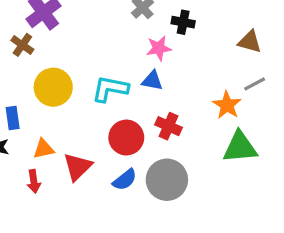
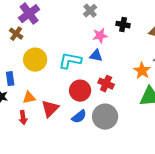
black cross: (183, 22) -> (123, 25), moved

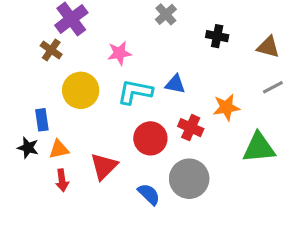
pink star: (100, 36) -> (119, 53), moved
orange star: (142, 71) -> (226, 107), moved, turned 30
orange triangle: (29, 98) -> (59, 149), moved
blue semicircle: (79, 117) -> (149, 194), moved, turned -98

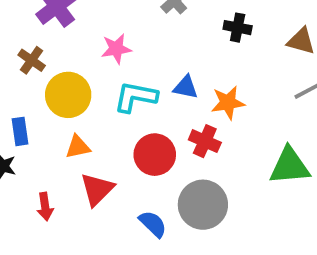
brown cross: (51, 50) -> (32, 60), moved
orange star: (226, 107) -> (228, 103), moved
orange triangle: (59, 149) -> (78, 147), moved

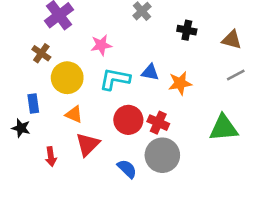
red cross: (205, 141) -> (158, 123), moved
orange triangle: (78, 147) -> (74, 114), turned 36

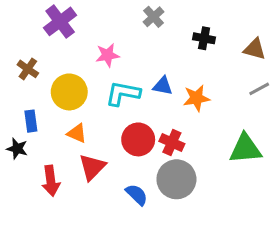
brown cross: (41, 53) -> (28, 69), moved
red arrow: (51, 157) -> (51, 181), size x1.4

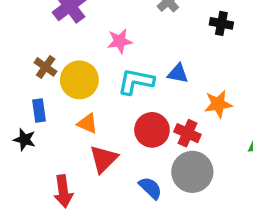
brown cross: (28, 69) -> (46, 67), moved
orange star: (196, 98) -> (218, 104), moved
red arrow: (51, 181) -> (63, 191), moved

